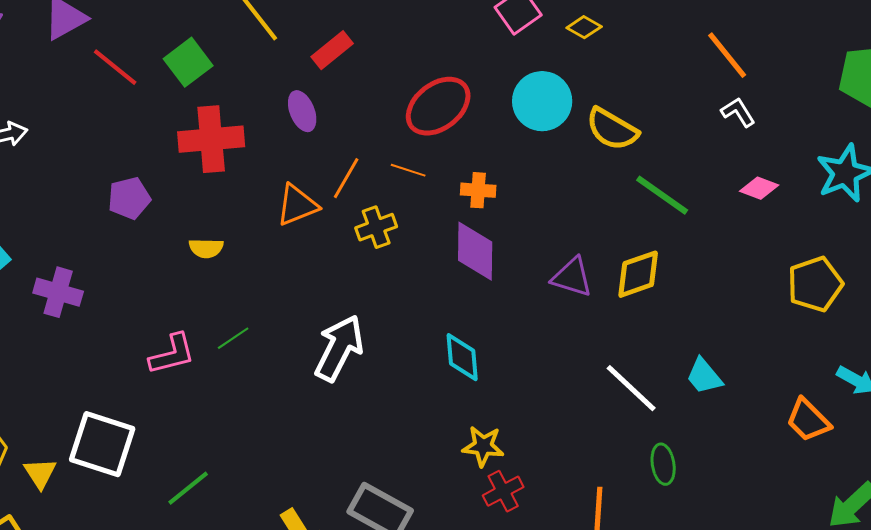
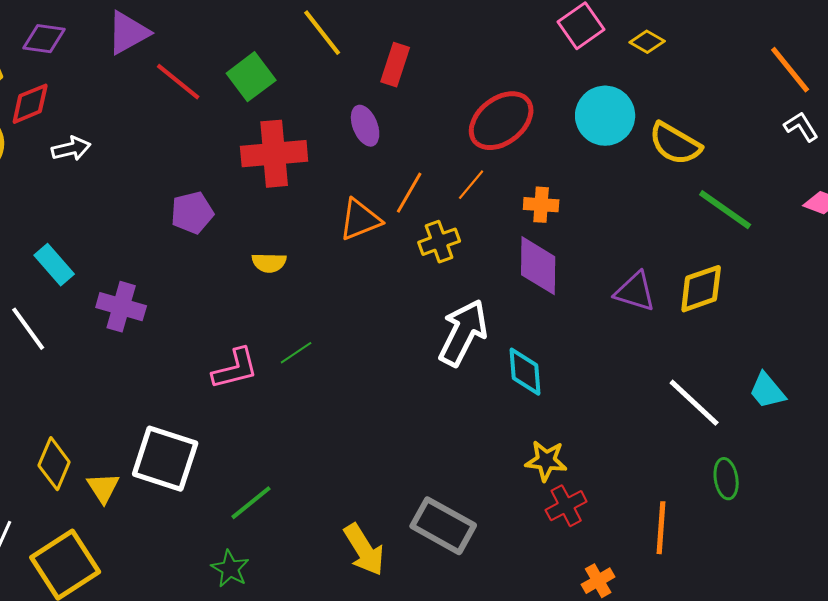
red rectangle: (332, 50) -> (395, 65), turned -33
orange line: (408, 170) -> (471, 185), turned -68
white arrow: (339, 348) -> (463, 333), moved

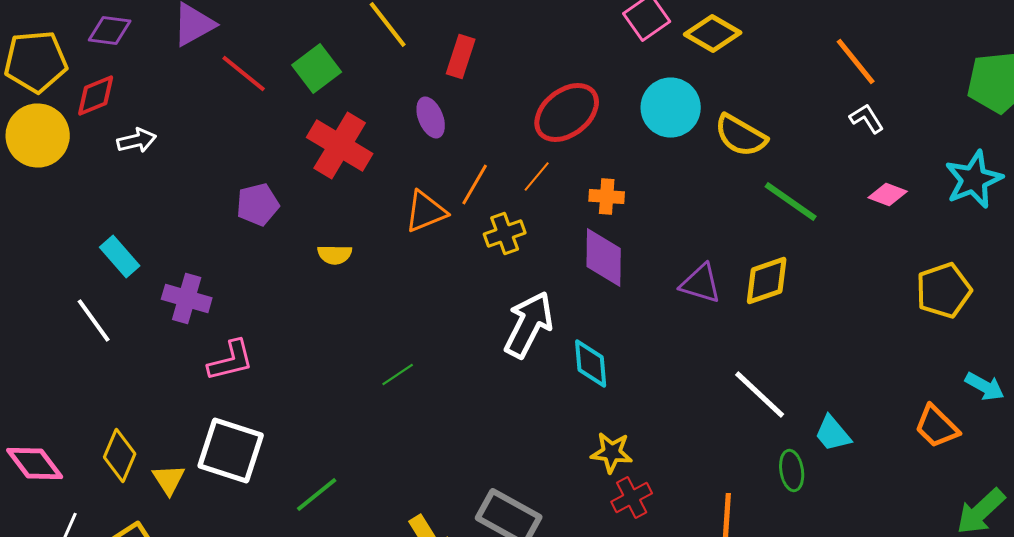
yellow diamond: (647, 42) -> (713, 34), size x1.6
red cross: (274, 154) -> (340, 146), turned 36
green line: (296, 353) -> (398, 374), moved
pink L-shape: (235, 369) -> (231, 360), moved
cyan trapezoid: (767, 391) -> (833, 434), moved

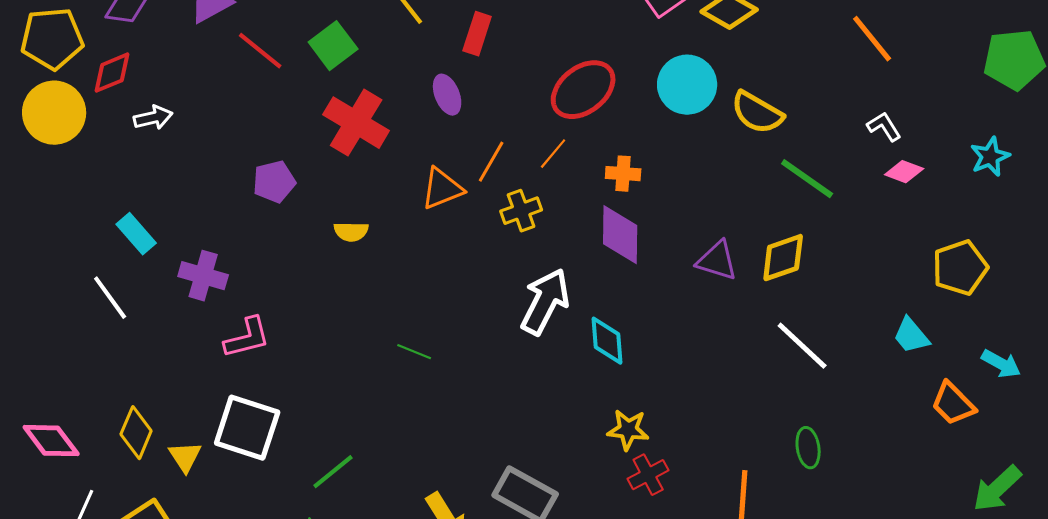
white L-shape: (867, 118) -> (884, 127), moved
cyan star: (974, 180) -> (990, 157), size x0.7
green line: (398, 374) -> (414, 352), turned 56
white line: (760, 394) -> (802, 346), moved
cyan trapezoid: (833, 434) -> (911, 336), moved

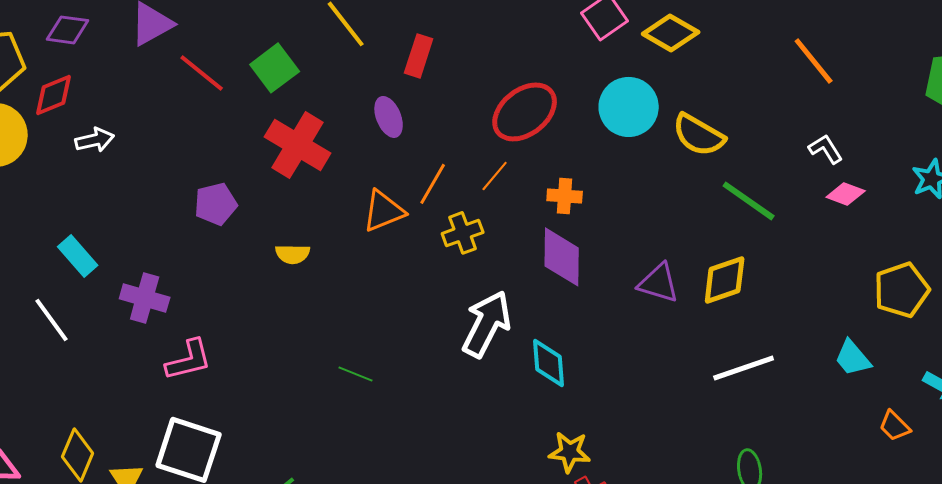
white line: (802, 346) -> (744, 368), turned -62
orange trapezoid: (953, 404) -> (895, 426), size x0.7

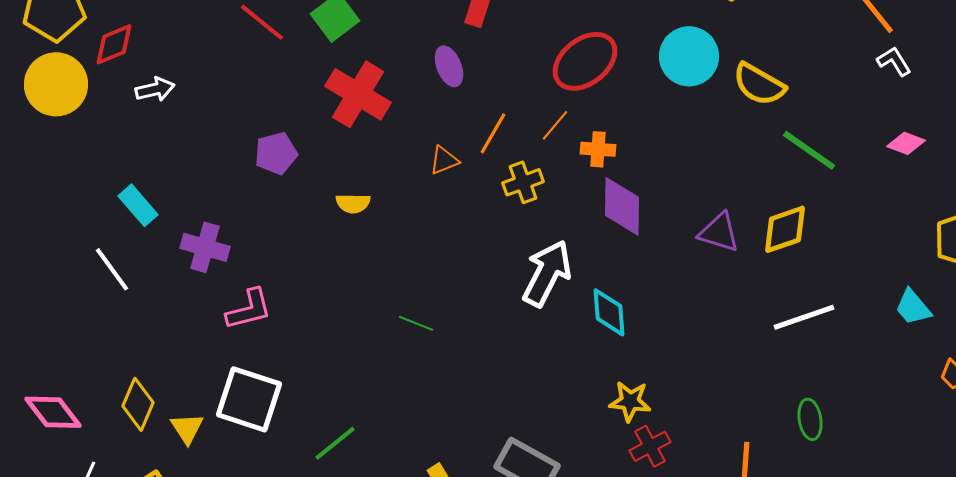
white L-shape: (826, 149) -> (894, 61), moved
orange cross: (565, 196) -> (598, 149), moved
orange triangle: (384, 211) -> (444, 160), size x0.7

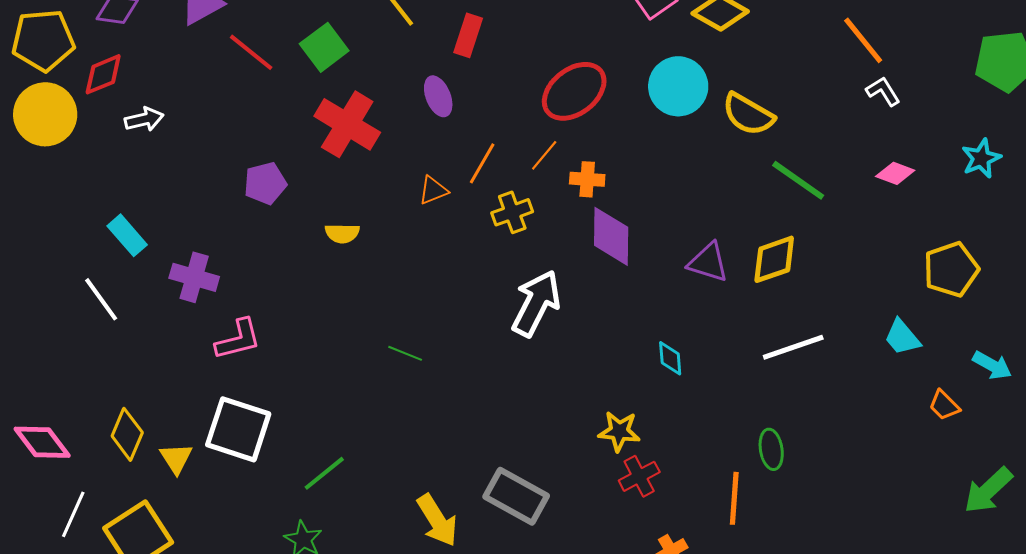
cyan diamond: (609, 312) -> (670, 358), moved, size x0.7
green ellipse: (810, 419) -> (771, 449), moved

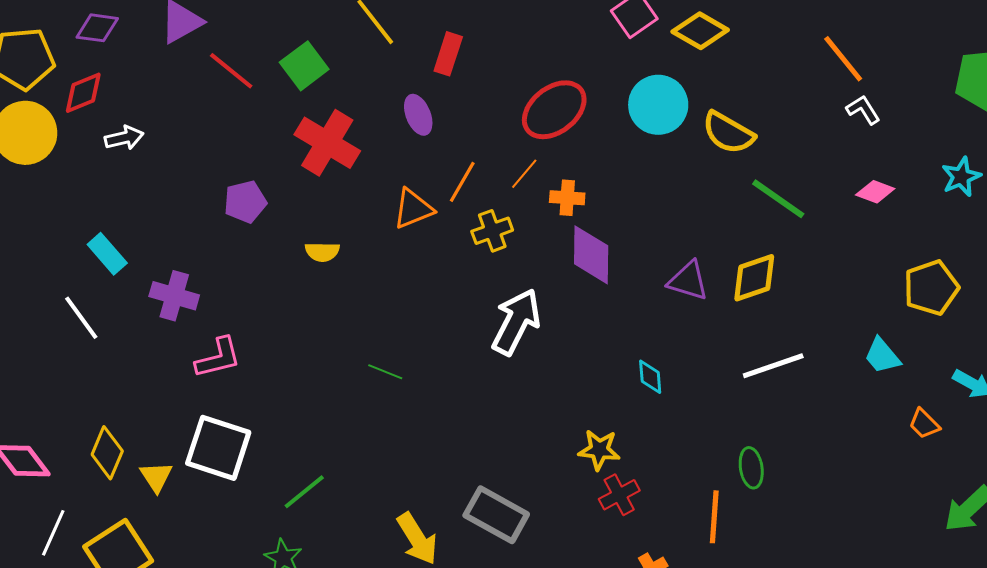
orange triangle: (433, 190) -> (413, 209), size x1.4

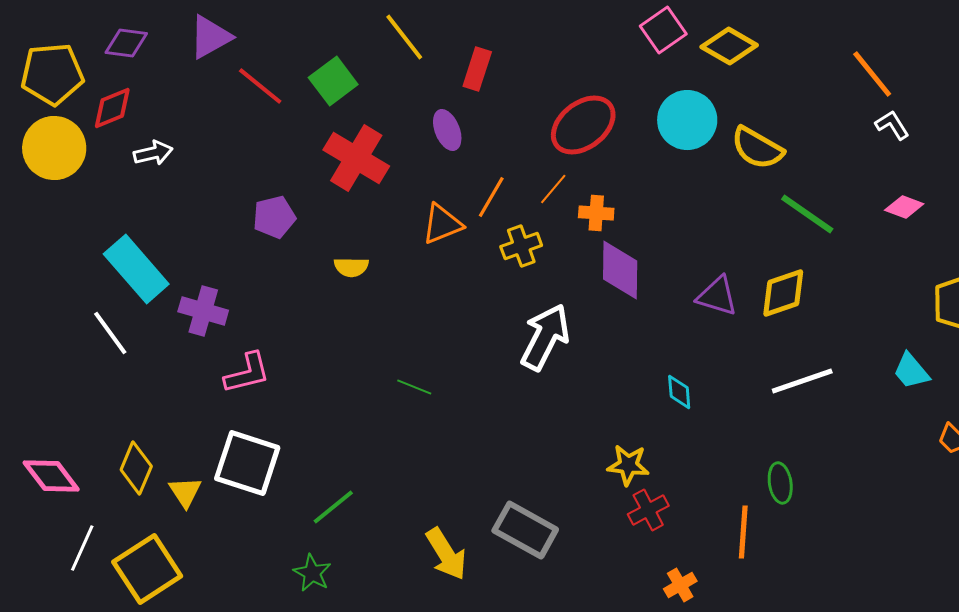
cyan rectangle: (107, 254) -> (136, 269), size x1.6

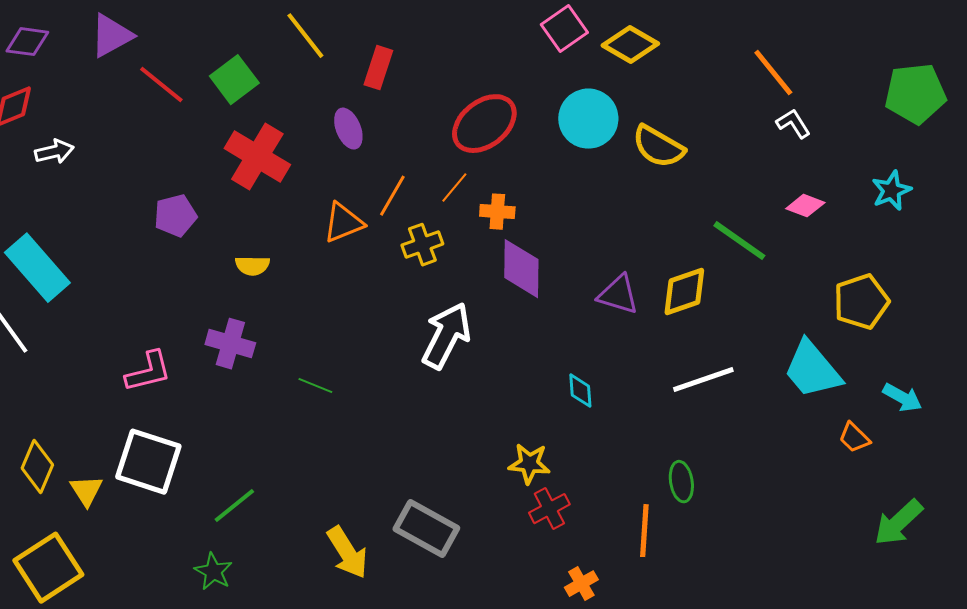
green line: (807, 214) -> (739, 241), moved
purple cross: (203, 311) -> (230, 344), moved
cyan trapezoid: (911, 371) -> (812, 370), size x1.6

